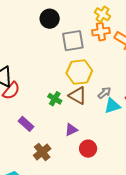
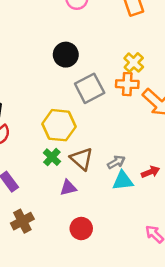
gray square: (73, 41) -> (90, 88), turned -30
yellow hexagon: (79, 72) -> (59, 125), moved
purple triangle: (71, 130) -> (68, 188), moved

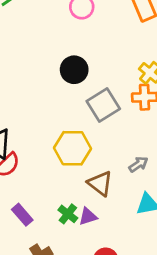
green cross: (52, 157) -> (68, 214), moved
gray arrow: (116, 162) -> (138, 164), moved

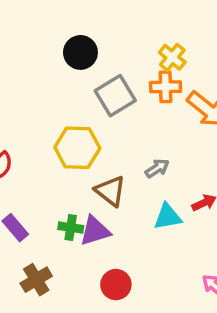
green cross: (68, 214) -> (71, 228), turned -30
purple triangle: (88, 216) -> (95, 231), size x1.4

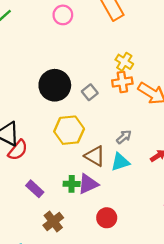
black circle: (80, 52) -> (55, 85), moved, size x1.4
gray square: (115, 96) -> (90, 92), size x0.6
cyan triangle: (168, 217) -> (120, 162), moved

